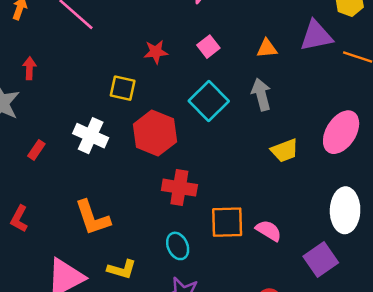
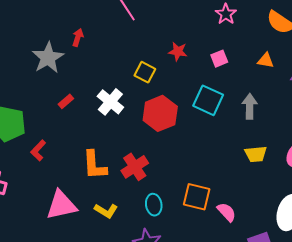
orange triangle: (267, 48) -> (266, 60), moved
cyan square: (209, 101) -> (208, 100), turned -36
red cross: (179, 188) -> (135, 167), moved, turned 32

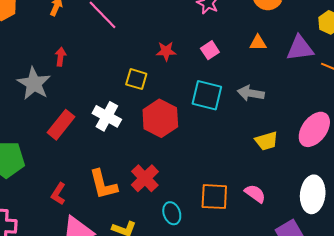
red rectangle: (66, 101) -> (61, 125), size x1.8
gray arrow: (250, 106) -> (251, 93), turned -70
red L-shape: (38, 150) -> (58, 194), moved
pink semicircle: (227, 212) -> (255, 194), moved

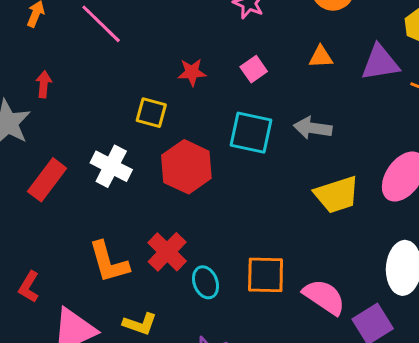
yellow trapezoid: (266, 141) -> (337, 195), size x1.4
red L-shape: (58, 194) -> (29, 287), moved
pink semicircle: (255, 194) -> (324, 297), moved, size x1.4
cyan ellipse: (172, 213) -> (206, 282), moved

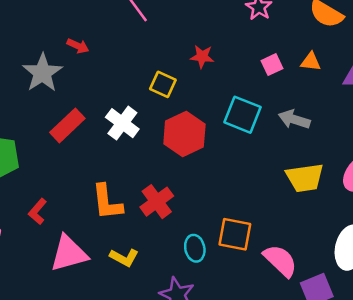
pink square: (254, 69) -> (272, 65), moved
red arrow: (44, 84) -> (78, 46), turned 100
cyan ellipse: (206, 282) -> (195, 248), moved

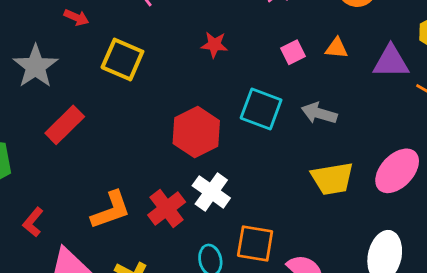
red arrow: (78, 46) -> (76, 17), moved
yellow square: (163, 84) -> (122, 59), moved, size x1.4
white cross: (122, 123) -> (211, 192), moved
orange L-shape: (107, 202) -> (111, 210), turned -102

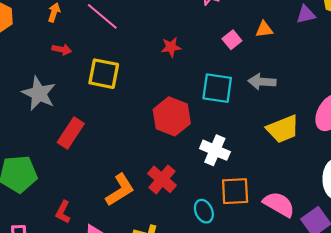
purple triangle: (391, 62) -> (306, 15), moved, size x0.7
white cross: (211, 192) -> (215, 150), moved

